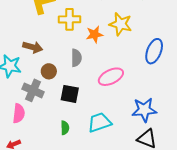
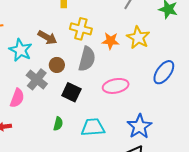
yellow cross: (70, 19) -> (81, 29), moved
gray semicircle: (76, 58) -> (87, 59), size x1.4
blue star: (144, 110) -> (139, 126), turned 30

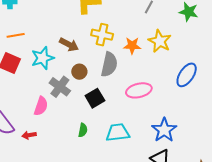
cyan star: (21, 50) -> (43, 58), turned 30
black square: (71, 92) -> (95, 98), turned 36

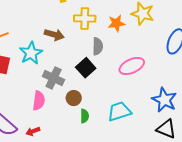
gray semicircle: (109, 64) -> (98, 46), size x0.7
brown circle: (79, 72) -> (74, 98), moved
black square: (95, 98) -> (86, 68), moved

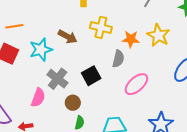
gray semicircle: (98, 46) -> (118, 59), moved
pink ellipse: (132, 66) -> (136, 84), turned -30

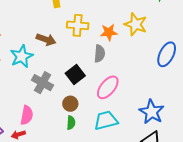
pink ellipse: (136, 84) -> (108, 87), moved
pink semicircle: (38, 98) -> (27, 115), moved
brown circle: (73, 103) -> (70, 104), moved

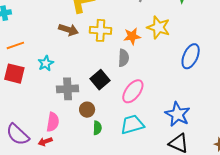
brown arrow: (46, 39) -> (68, 30), moved
cyan star: (22, 56) -> (46, 63), size x0.7
gray cross: (43, 83) -> (68, 89), turned -30
brown circle: (70, 104) -> (87, 110), moved

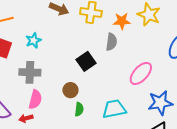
gray cross: (68, 89) -> (30, 72), moved
pink ellipse: (133, 91) -> (141, 73), moved
blue star: (178, 114) -> (160, 103), turned 30

